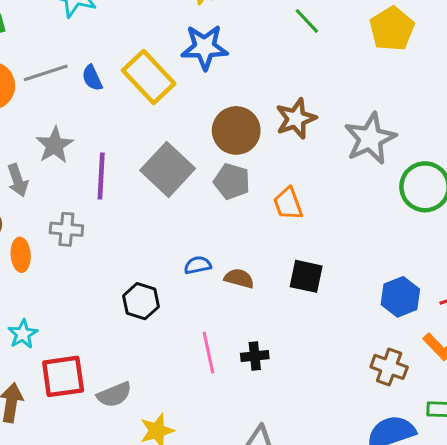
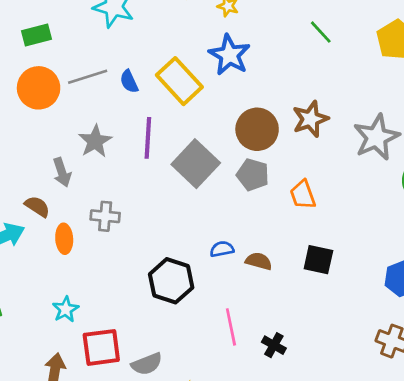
blue star: (205, 47) -> (229, 55), turned 30
purple line: (101, 176) -> (148, 138), moved
black hexagon: (141, 301) -> (171, 281), size x1.4
black cross: (255, 356) -> (274, 345), moved, turned 35

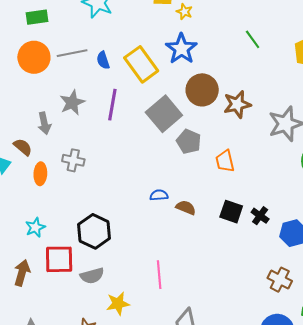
brown circle: (257, 129) -> (202, 90), moved
gray square: (196, 164) -> (164, 114), moved
black hexagon: (171, 281) -> (94, 231), moved
pink line: (231, 327) -> (159, 275), moved
black cross: (274, 345) -> (260, 216), moved

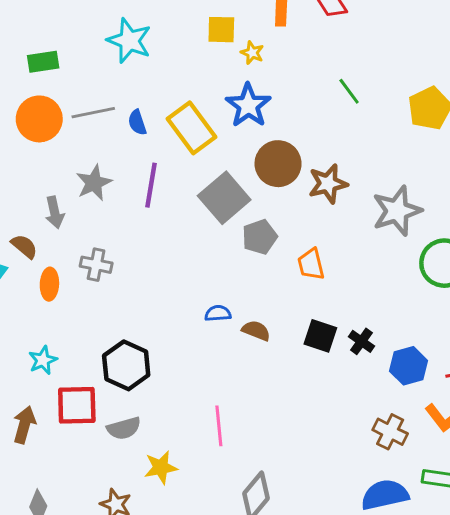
gray pentagon: (189, 142) -> (260, 237), turned 30

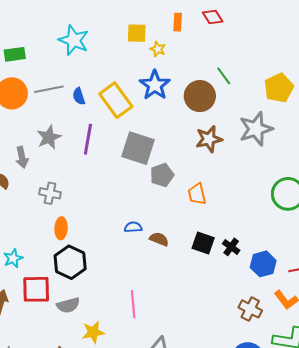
brown circle: (278, 164) -> (200, 96), moved
gray square: (224, 198) -> (138, 148), turned -32
gray star: (397, 211) -> (256, 129), moved
orange ellipse: (49, 284) -> (61, 228), moved

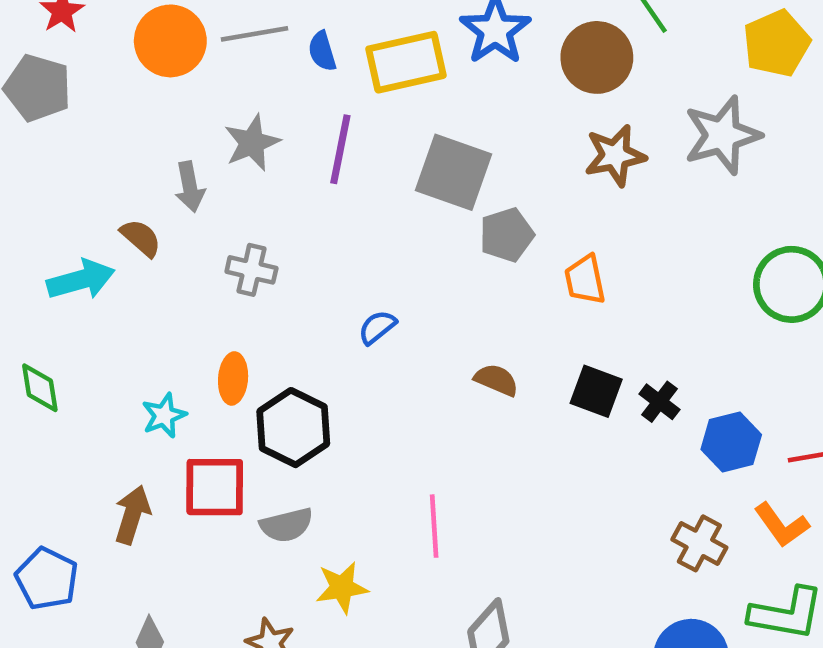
yellow rectangle: (116, 100) -> (406, 62), turned -68
blue semicircle: (133, 227) -> (377, 327), moved, turned -36
orange ellipse: (61, 228) -> (233, 378), moved

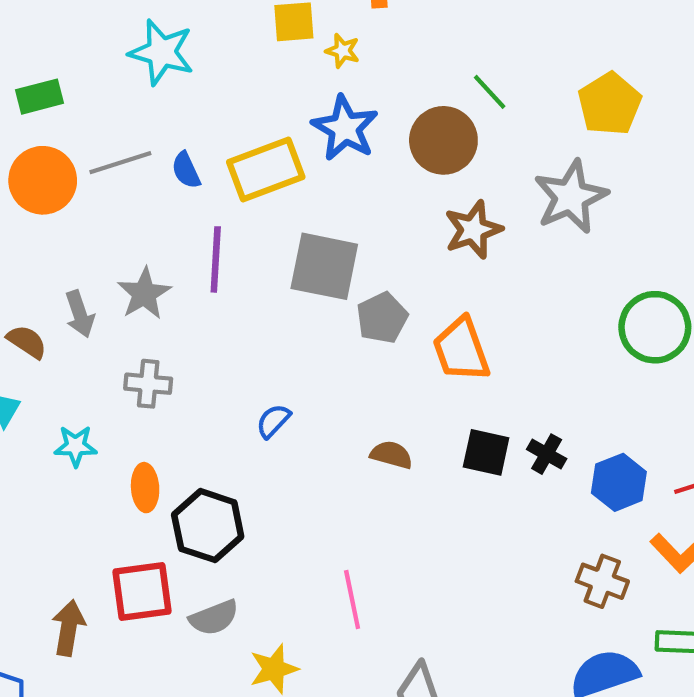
gray star: (252, 143) -> (144, 294), moved
brown semicircle: (141, 238) -> (27, 342), moved
orange trapezoid: (585, 280) -> (461, 350), size x1.4
cyan star: (164, 416) -> (76, 446), moved, turned 30

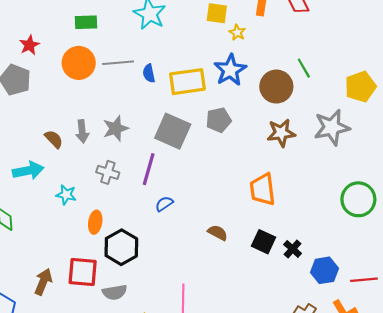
purple line: (216, 259) -> (149, 169), moved
gray square: (324, 266) -> (173, 131), moved
gray pentagon: (382, 318) -> (219, 120), moved

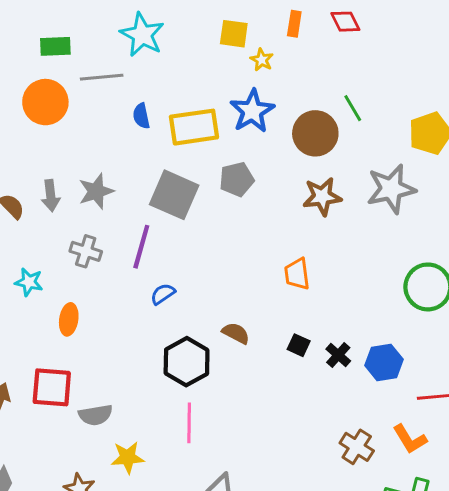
gray line: (118, 63) -> (102, 77), moved
orange trapezoid: (263, 189) -> (297, 274), size x0.7
black square: (264, 242) -> (299, 345), size x0.7
black hexagon: (121, 247) -> (187, 362), moved
blue hexagon: (324, 270) -> (384, 362), moved

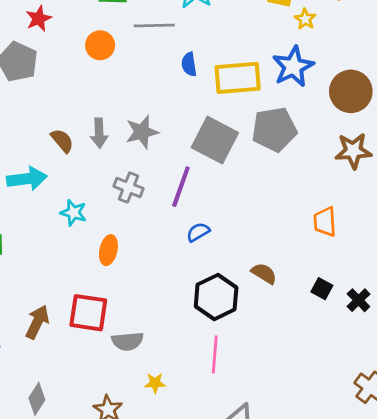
orange circle: (45, 102) -> (100, 45), size x0.7
gray pentagon: (237, 179) -> (274, 129), size x1.4
yellow star: (128, 457) -> (155, 383), size x0.7

